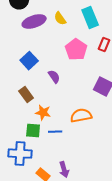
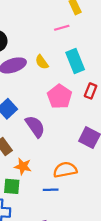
purple semicircle: (54, 77) -> (35, 126), size x1.5
blue line: (55, 132) -> (51, 190), moved

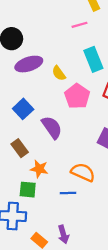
yellow semicircle: (42, 62) -> (59, 73), moved
orange semicircle: (65, 170) -> (83, 172), turned 35

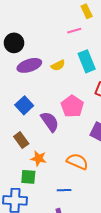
yellow semicircle: (59, 73) -> (58, 65), moved, turned -80
pink pentagon: (77, 96) -> (72, 106), moved
blue line: (68, 193) -> (64, 190), moved

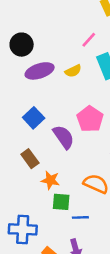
pink line: (74, 31) -> (89, 40), moved, turned -32
green square: (28, 177) -> (61, 202), moved

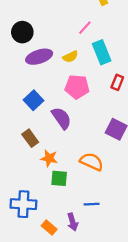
pink pentagon: (90, 119) -> (77, 87), moved, turned -30
blue line: (80, 217) -> (92, 204), moved

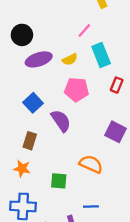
brown rectangle: (30, 138) -> (30, 141), turned 54
orange star: (49, 158) -> (22, 169), moved

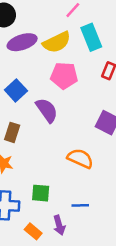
yellow semicircle: (70, 59) -> (57, 42), size x1.6
green square: (59, 181) -> (41, 193), moved

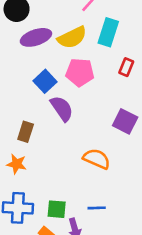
cyan rectangle: (91, 37) -> (108, 32), turned 40
blue square: (16, 90) -> (45, 81), moved
green square: (41, 193) -> (57, 209), moved

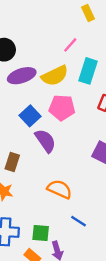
orange semicircle: (97, 159) -> (60, 189), moved
blue line: (97, 208) -> (78, 221), moved, turned 35

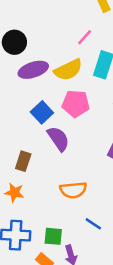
orange semicircle: (60, 189) -> (73, 190), turned 150

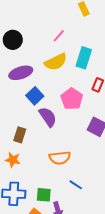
pink line: (85, 37) -> (59, 36), moved
purple ellipse: (33, 70) -> (21, 73), moved
pink pentagon: (76, 104) -> (72, 99), moved, turned 30

